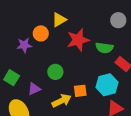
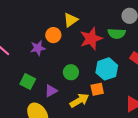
green semicircle: (104, 48) -> (117, 33), moved
cyan hexagon: (107, 85) -> (107, 69), moved

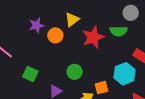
purple star: (38, 48) -> (36, 25), moved
cyan hexagon: (107, 69) -> (125, 74), moved
green square: (28, 82) -> (30, 74), moved

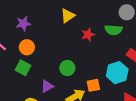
purple star: (36, 25) -> (23, 24), moved
orange circle: (55, 35) -> (27, 47), moved
red star: (93, 37) -> (88, 35), size x0.6

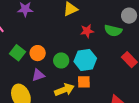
orange circle: (27, 47) -> (38, 53), moved
cyan hexagon: (117, 73) -> (85, 60), moved

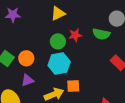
green circle: (61, 60) -> (58, 41), moved
cyan hexagon: (85, 60) -> (59, 63), moved

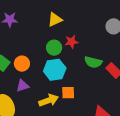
green semicircle: (101, 34) -> (93, 62), moved

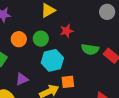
green circle: (54, 48) -> (41, 39), moved
orange circle: (22, 64) -> (19, 39), moved

